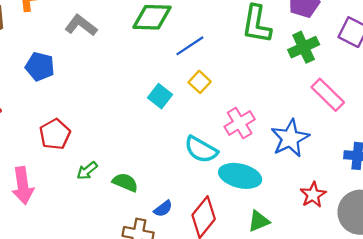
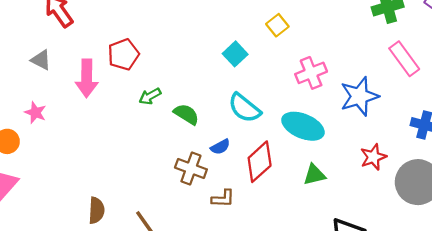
cyan square: (160, 96) -> (235, 54), moved
cyan semicircle: (201, 150) -> (244, 108), moved
pink arrow: (23, 186) -> (87, 78), moved

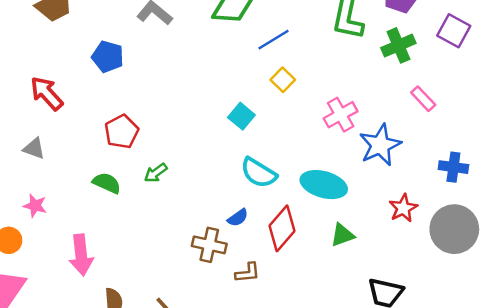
pink rectangle: (404, 59) -> (423, 99), size x0.7
pink cross: (311, 73) -> (341, 115), moved
pink arrow: (87, 78) -> (81, 255), moved
green semicircle: (186, 114) -> (107, 183), moved

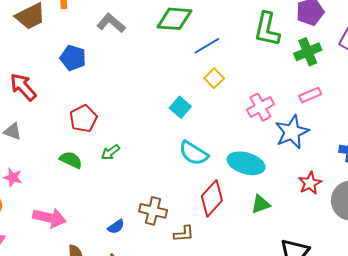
pink rectangle: (423, 99) -> (310, 95), moved, turned -70
blue semicircle: (238, 218) -> (116, 227), moved
pink arrow: (81, 255) -> (49, 218), turned -72

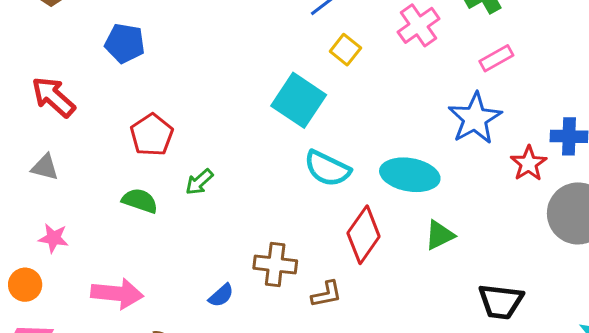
cyan square: (180, 107) -> (299, 100), size x1.6
pink cross: (260, 107) -> (419, 25), moved
red star: (310, 183) -> (529, 163), moved

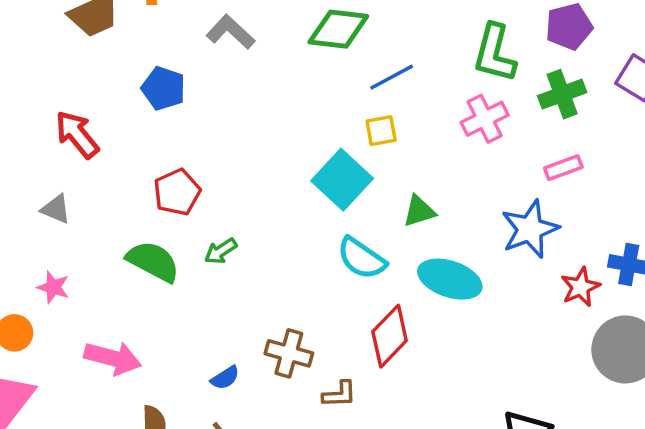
yellow square: (345, 50) -> (381, 131), moved, turned 32
green semicircle: (140, 201) -> (153, 261), size x1.4
green triangle: (440, 235) -> (419, 211), moved

